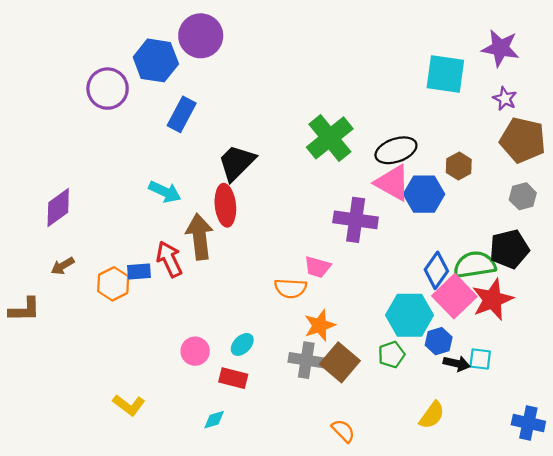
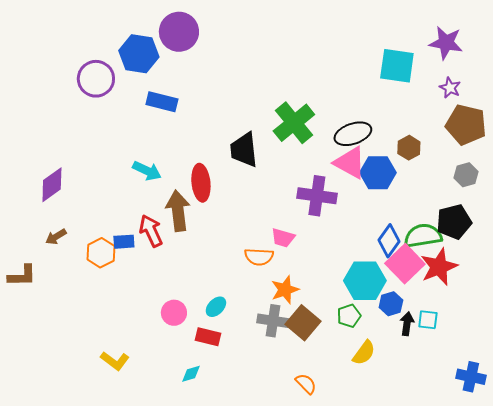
blue rectangle: (182, 114) -> (162, 102), turned 76
black trapezoid: (237, 163) -> (244, 150), moved, turned -51
black arrow: (457, 364) -> (407, 324), turned -95
yellow semicircle: (432, 415) -> (364, 353), moved

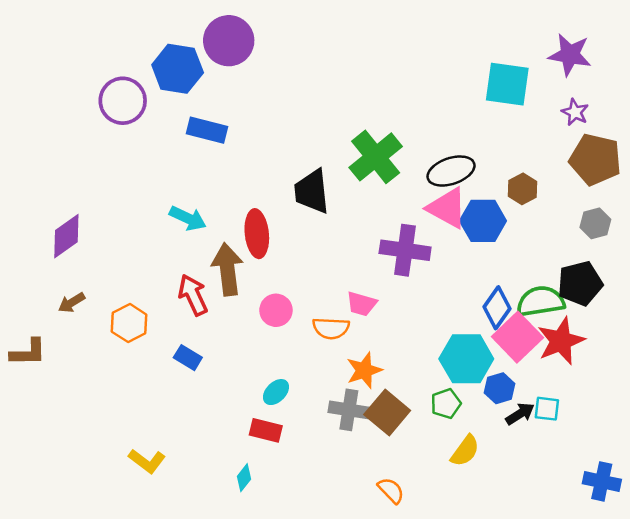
blue rectangle: (124, 242) -> (188, 358), moved, turned 35
pink circle: (174, 313) -> (276, 310), moved
black arrow: (407, 324) -> (520, 414), turned 50
cyan diamond: (191, 374) -> (244, 478), turned -35

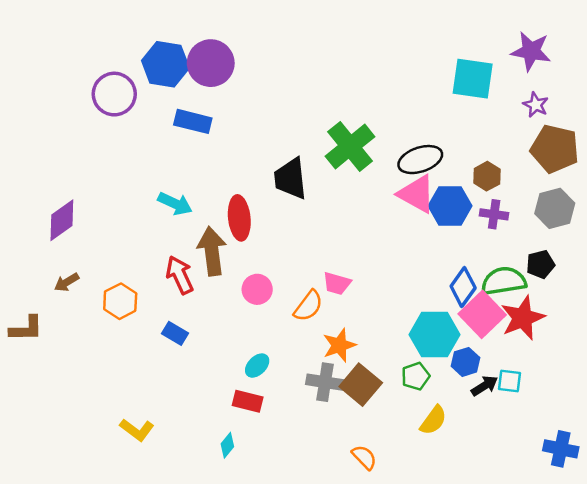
purple circle: (229, 41) -> (211, 63), moved
gray hexagon: (595, 223) -> (555, 208), size x1.4
purple cross: (405, 250) -> (494, 214), moved, size x0.6
black pentagon: (580, 283) -> (541, 264), size x0.7
orange semicircle: (331, 328) -> (308, 306), turned -56

